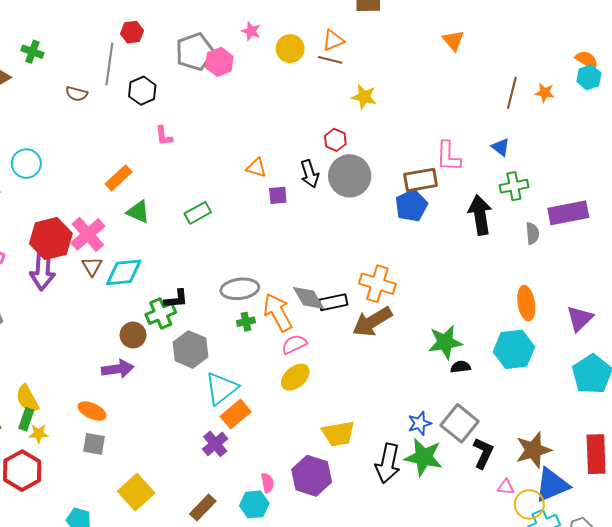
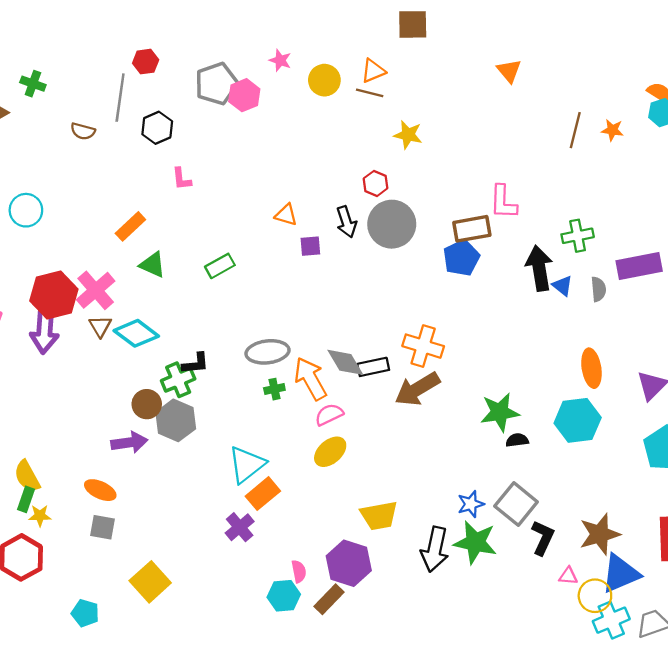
blue triangle: (501, 147) -> (562, 286), moved
cyan diamond: (124, 272) -> (136, 333), turned 42
gray hexagon: (191, 349) -> (176, 420), moved
brown rectangle: (203, 508) -> (329, 599), moved

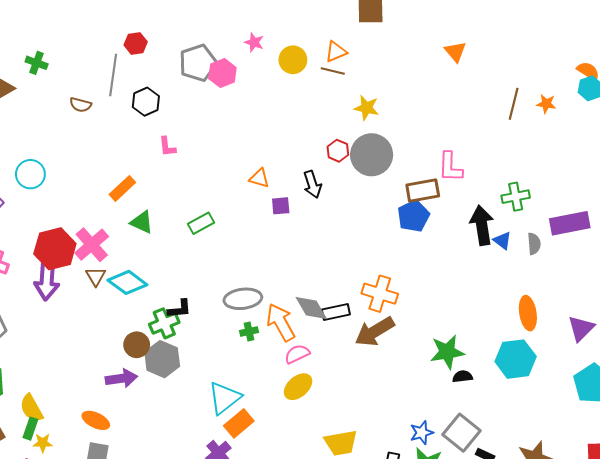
gray circle: (392, 224) -> (372, 155), moved

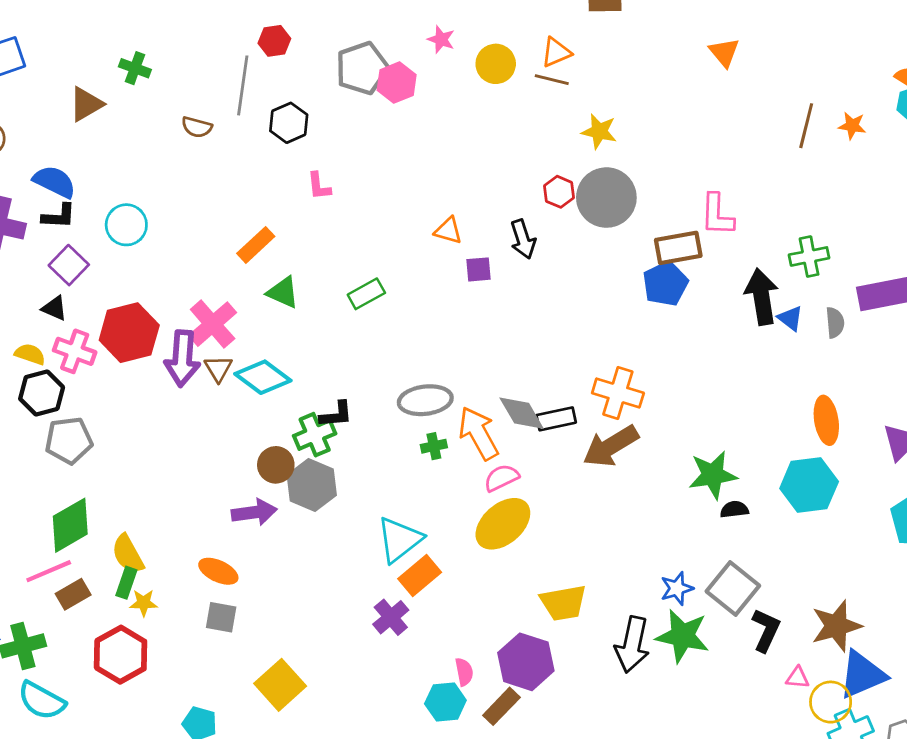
red hexagon: (55, 249) -> (129, 333), moved
purple arrow: (47, 280) -> (182, 359), moved
yellow ellipse: (298, 387) -> (503, 524), size x1.4

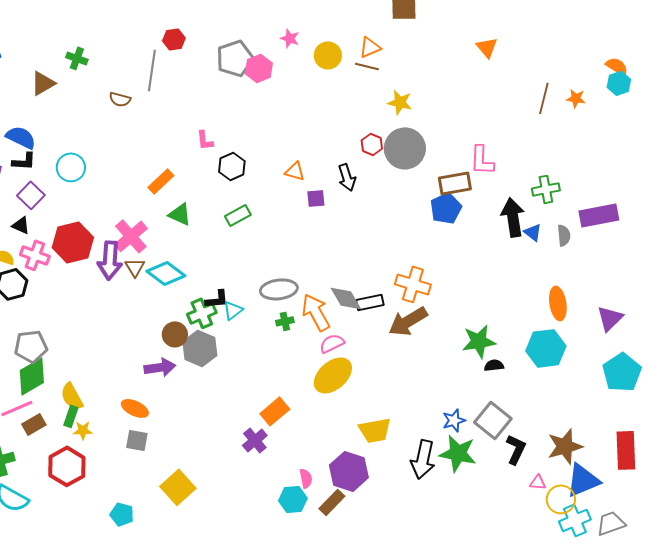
black hexagon: (289, 123) -> (232, 166), moved
gray pentagon: (69, 440) -> (31, 346), moved
cyan triangle: (399, 540) -> (233, 310), moved, size x0.6

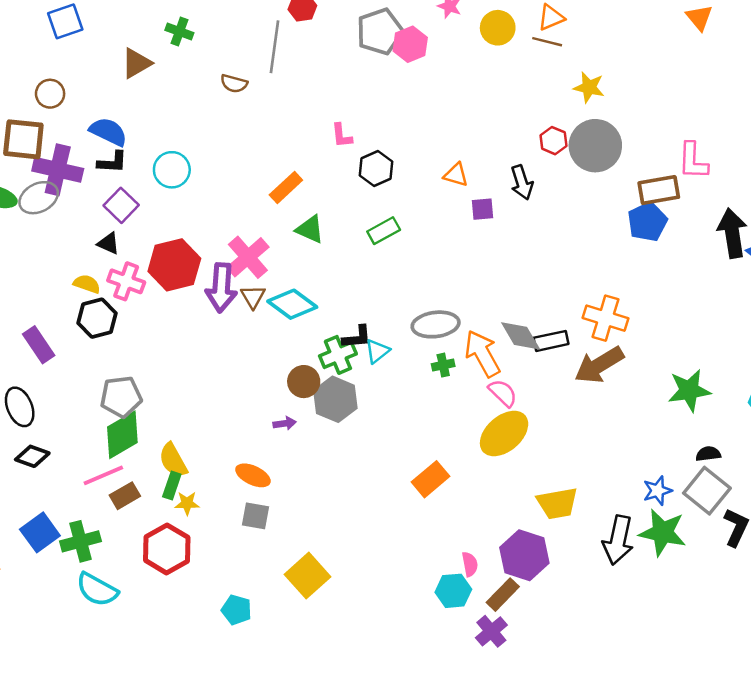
pink semicircle: (332, 343) -> (503, 393), turned 70
black semicircle: (494, 365) -> (708, 454), moved
purple arrow: (160, 367) -> (285, 423), size x0.6
purple cross: (255, 440) -> (491, 631), moved

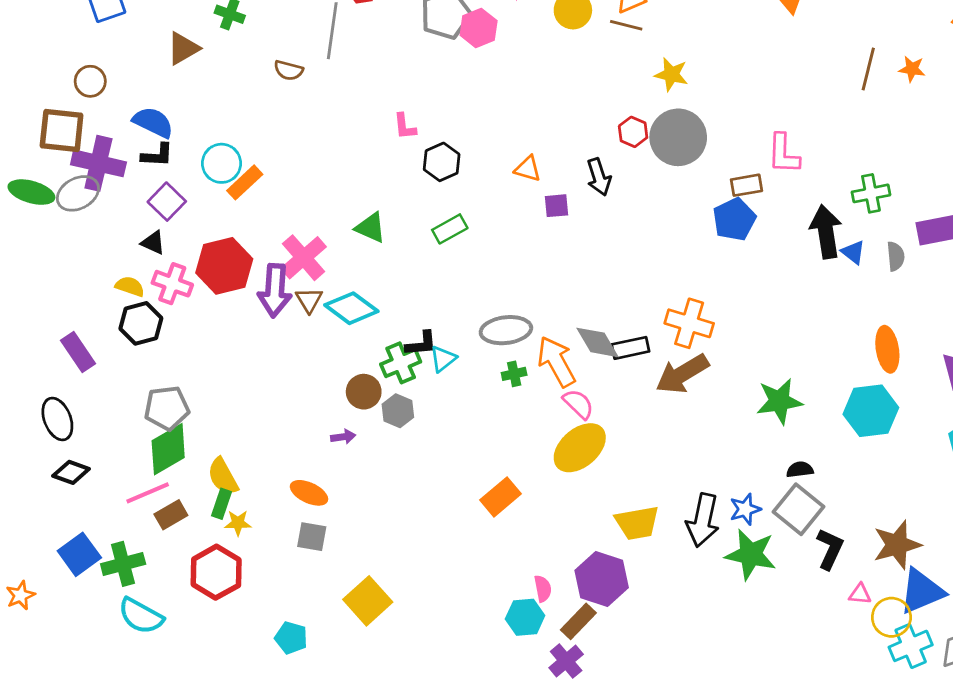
orange rectangle: (286, 188) -> (245, 182), moved
brown rectangle: (659, 190) -> (747, 185), size x0.7
gray hexagon: (335, 399) -> (398, 411), size x0.7
black arrow: (618, 540) -> (703, 520), moved

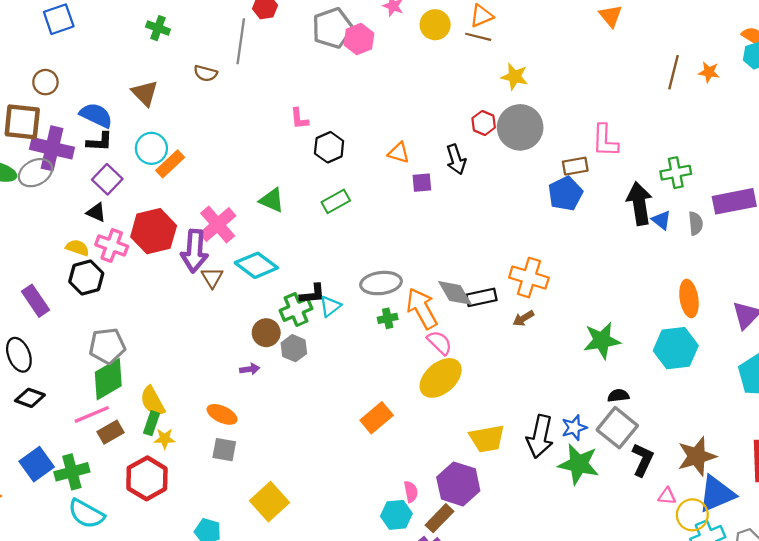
brown triangle: (183, 48) -> (145, 93), moved, turned -44
brown triangle: (309, 300) -> (212, 278), moved
brown arrow: (682, 374) -> (523, 318), size x0.5

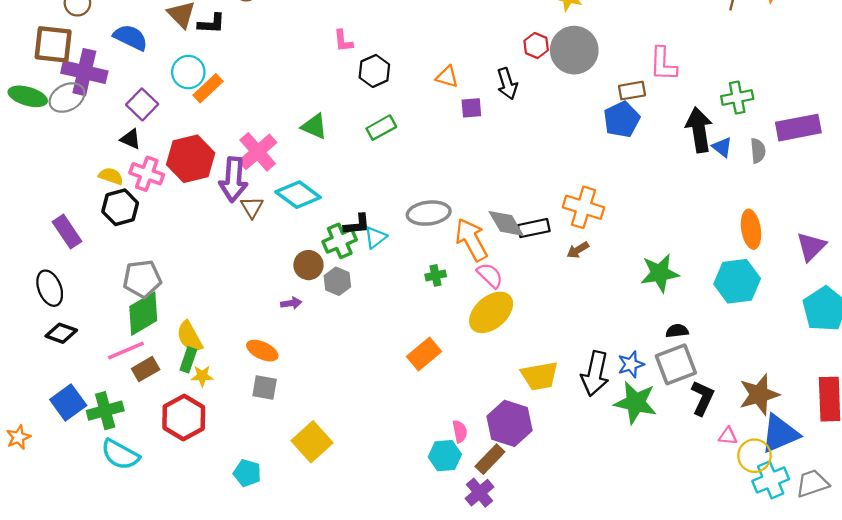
black L-shape: (100, 142) -> (211, 24), moved
green cross: (388, 318) -> (436, 275), moved
gray square: (617, 428) -> (676, 364), turned 30

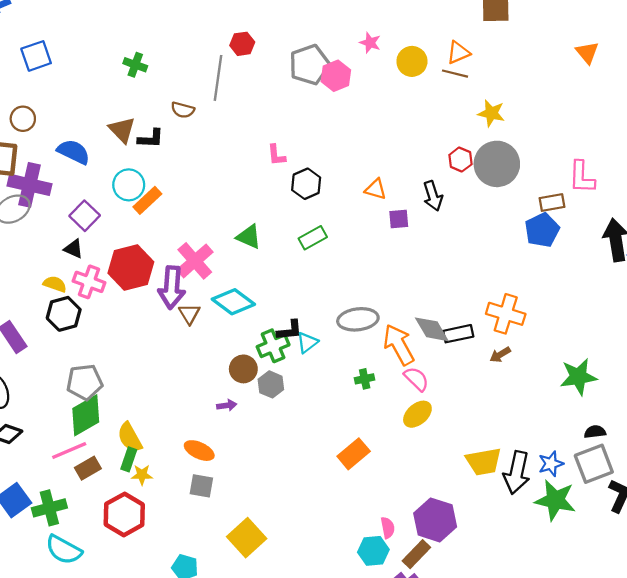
yellow ellipse: (491, 312) -> (417, 414), size x0.7
yellow trapezoid: (540, 376) -> (484, 462), moved

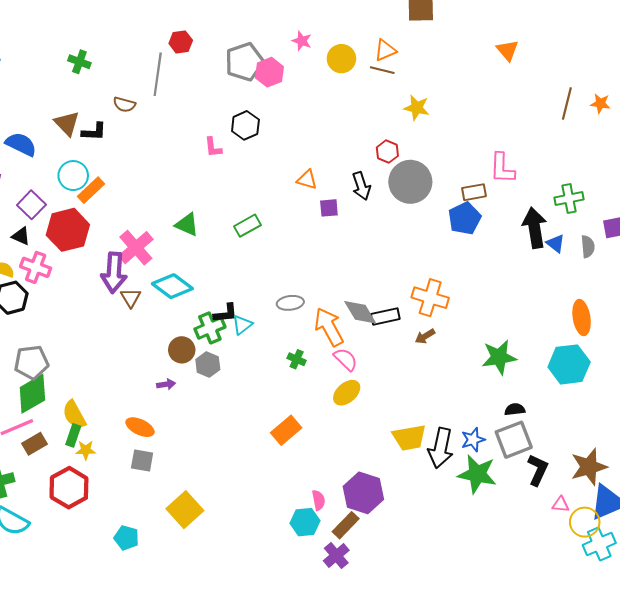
gray circle: (497, 164) -> (410, 182), moved
black hexagon: (306, 184) -> (245, 125), moved
red hexagon: (131, 268) -> (68, 230), moved
gray ellipse: (358, 319) -> (290, 303), size x0.7
green cross: (365, 379) -> (297, 359), turned 36

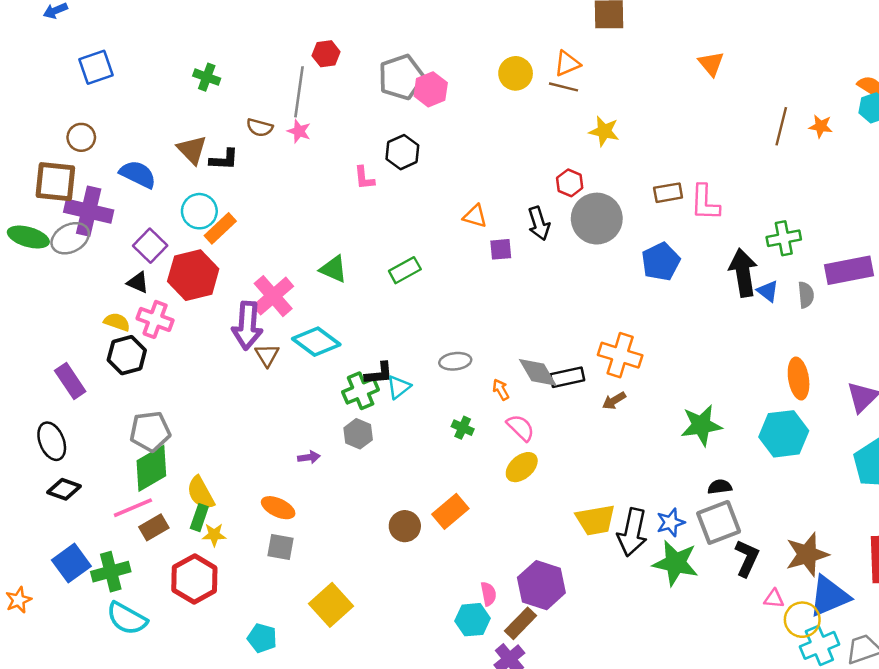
pink star: (302, 41) -> (299, 131), moved
brown rectangle: (474, 192) -> (668, 193), moved
orange arrow: (329, 327) -> (501, 390), size x0.5
brown circle: (182, 350) -> (405, 526), moved

